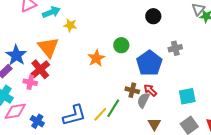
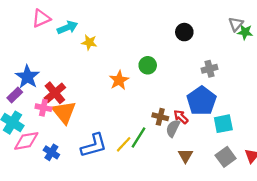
orange triangle: (48, 47) -> (64, 112), moved
blue pentagon: (149, 63) -> (201, 101), moved

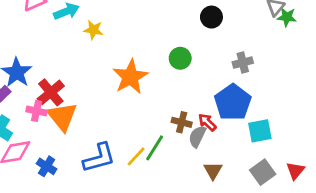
green circle: (148, 65) -> (180, 58), moved
orange star: (119, 80) -> (130, 77), size x1.4

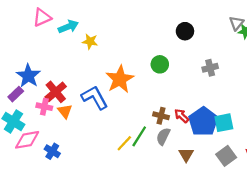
blue pentagon: (233, 102) -> (203, 122), moved
orange triangle: (62, 117) -> (65, 111), size x0.6
gray semicircle: (197, 137) -> (163, 136), moved
blue L-shape: (99, 158) -> (95, 98), moved, turned -104

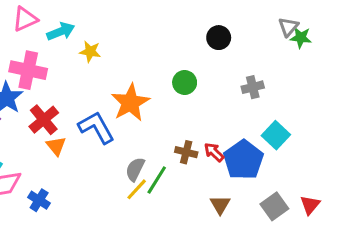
pink cross: (44, 107) -> (28, 70), moved, size x1.6
cyan square: (224, 123) -> (276, 135), moved, turned -36
gray semicircle: (163, 136) -> (135, 169), moved

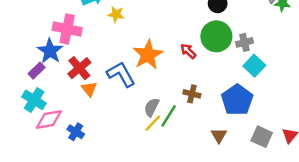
green circle: (185, 82) -> (216, 36), moved, size x1.6
cyan square: (276, 135) -> (254, 66), moved
red arrow: (214, 152) -> (188, 51), moved
gray square: (274, 206) -> (262, 137), turned -30

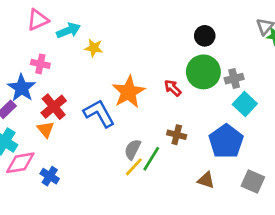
pink cross: (67, 29) -> (40, 64), size x0.6
orange triangle: (89, 89) -> (46, 129), moved
brown triangle: (219, 135) -> (206, 180), turned -42

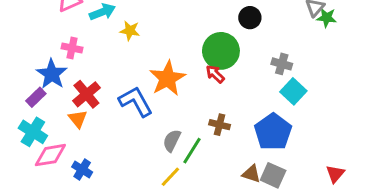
green circle: (203, 72) -> (221, 51), moved
gray cross: (234, 79) -> (282, 64), turned 30
yellow line: (134, 167) -> (170, 177), moved
gray square: (253, 181) -> (273, 175), moved

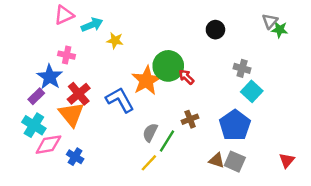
green circle: (221, 51) -> (168, 66), moved
orange triangle: (78, 119) -> (71, 114), size x1.6
brown cross: (220, 125) -> (190, 119), turned -35

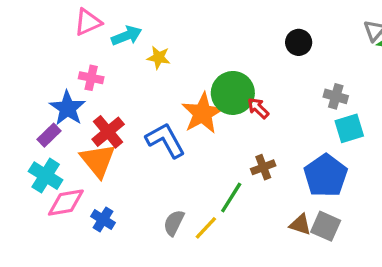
cyan square: (252, 91) -> (349, 128), turned 30
gray semicircle: (150, 133) -> (174, 223), moved

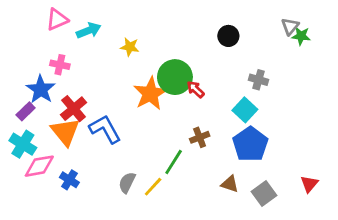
yellow star: (159, 58) -> (130, 47), moved
cyan square: (349, 128) -> (245, 110), moved, turned -30
blue L-shape: (165, 140) -> (105, 129), moved
gray square: (326, 226) -> (264, 194), moved, turned 30

